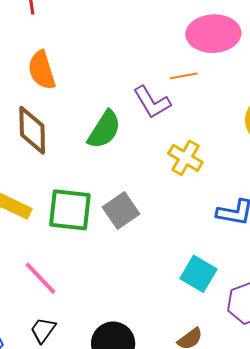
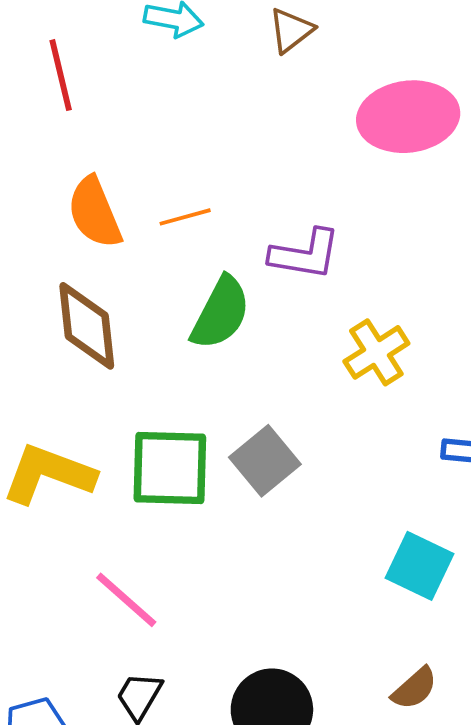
orange line: (184, 76) -> (185, 217), moved
purple L-shape: (152, 102) -> (305, 254), turned -45
yellow cross: (185, 158) -> (376, 352), turned 32

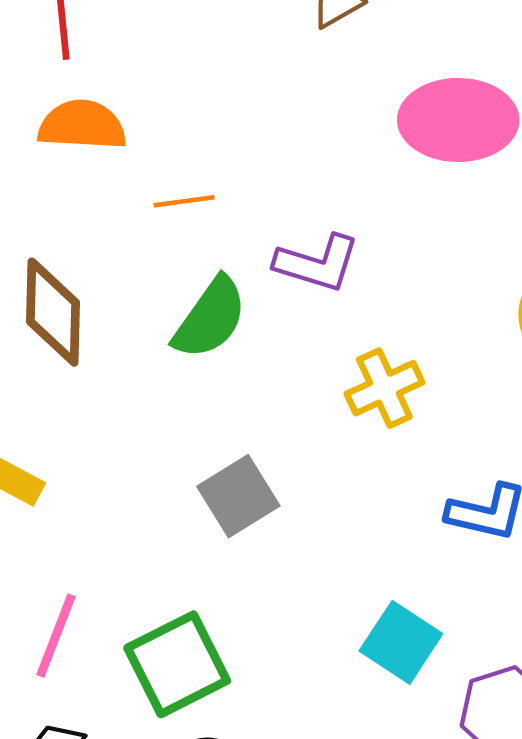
orange semicircle: (95, 213) -> (82, 125), moved, turned 108
green square: (170, 468) -> (177, 664), moved, turned -36
pink line: (126, 600) -> (56, 636), turned 62

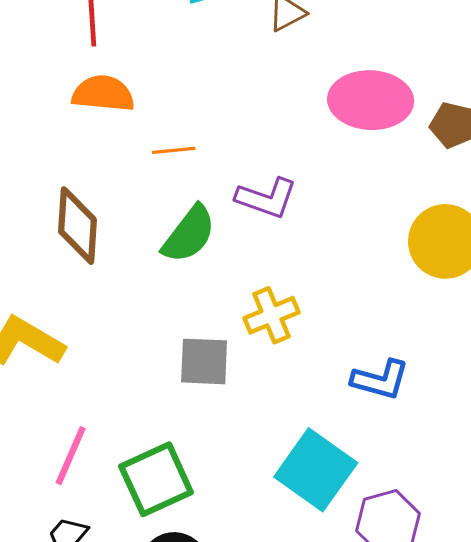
yellow cross: (384, 388) -> (271, 315), moved
gray square: (238, 496) -> (204, 361), turned 32
cyan square: (401, 642) -> (316, 470), size x1.4

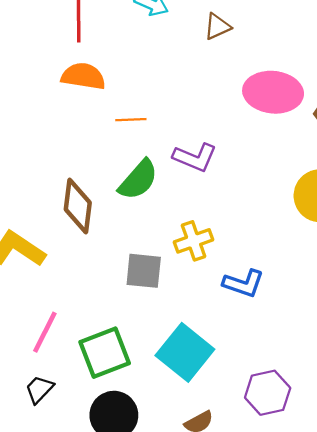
brown diamond: (77, 226) -> (78, 206), moved
blue L-shape: (380, 380) -> (244, 283), moved
cyan square: (316, 470) -> (185, 352), moved

